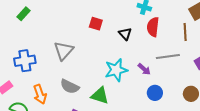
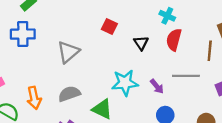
blue cross: (25, 61) -> (23, 34), moved
gray semicircle: (70, 86) -> (69, 94), turned 126

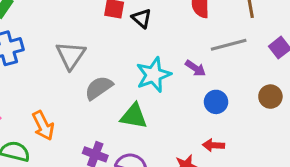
black triangle: (141, 43) -> (142, 18), moved
gray semicircle: (69, 94) -> (99, 88), moved

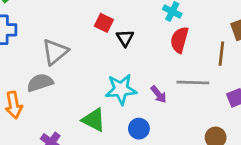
gray semicircle: (99, 88) -> (40, 83), moved
blue circle: (216, 102) -> (139, 129), moved

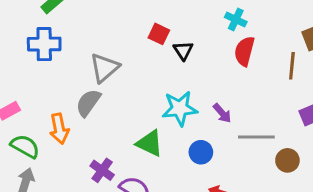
gray semicircle: (40, 83) -> (88, 103), turned -35
gray line: (193, 83) -> (256, 137), moved

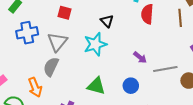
red square: (159, 34) -> (65, 13), moved
blue cross: (44, 44) -> (27, 33), moved
cyan star: (180, 108) -> (95, 44), moved

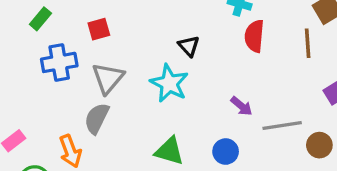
red square: (65, 13) -> (99, 29), moved, turned -32
cyan star: (95, 44) -> (169, 83), turned -30

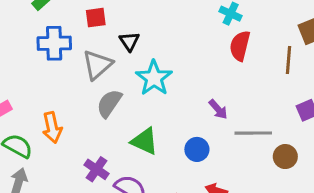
black triangle: (189, 46) -> (129, 41), moved
gray semicircle: (97, 118) -> (109, 103), moved

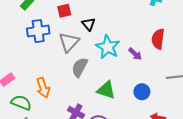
red semicircle: (240, 46) -> (158, 39), moved
purple arrow: (218, 109) -> (135, 54), moved

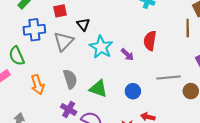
gray semicircle: (80, 67) -> (70, 79), moved, turned 132
green semicircle: (21, 103) -> (17, 56), moved, turned -138

